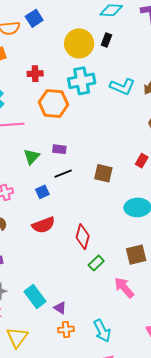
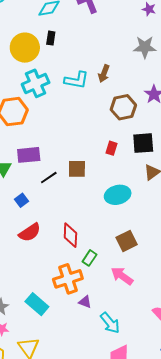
purple rectangle: (59, 149) -> (29, 155), size x1.6
black line: (63, 174) -> (49, 178), moved
purple triangle: (60, 308) -> (85, 302), moved
orange cross: (66, 329) -> (68, 279), moved, size x1.8

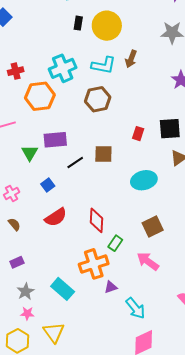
yellow circle: (25, 48) -> (107, 26), moved
brown hexagon: (123, 107) -> (98, 99), moved
purple triangle: (85, 302) -> (111, 287), turned -40

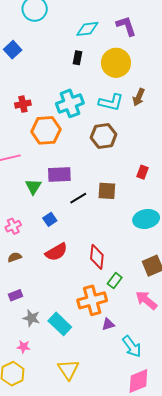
black rectangle: (78, 23) -> (77, 58), moved
brown semicircle: (14, 224) -> (15, 257), turned -72
gray star: (26, 291) -> (31, 318), moved, turned -30
yellow triangle: (54, 332) -> (68, 369), moved

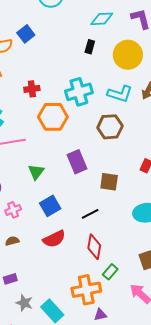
purple rectangle: (59, 174) -> (77, 162), moved, turned 65
black line: (78, 198) -> (90, 214), moved
blue square: (50, 219) -> (50, 206), size x1.5

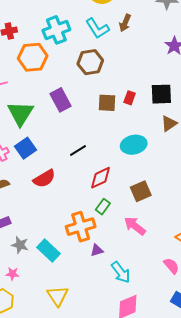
cyan L-shape: (120, 94) -> (97, 28), turned 45
green triangle: (36, 172) -> (21, 113), size x1.6
brown square: (109, 182) -> (107, 103), moved
blue square: (50, 206) -> (26, 148), moved
red diamond: (94, 247) -> (100, 178), moved, turned 60

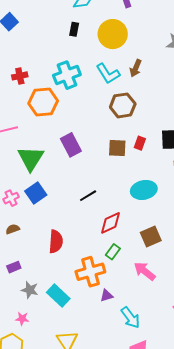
brown hexagon: (90, 62) -> (123, 105), moved
red semicircle: (44, 179) -> (56, 242), moved, turned -55

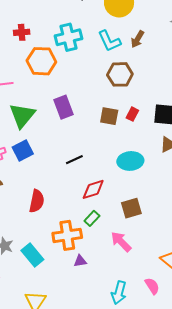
cyan arrow: (130, 318) -> (119, 293), moved, turned 45

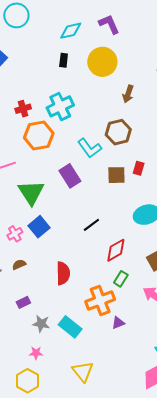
red cross: (22, 32) -> (23, 109), moved
cyan L-shape: (109, 41) -> (90, 148), moved

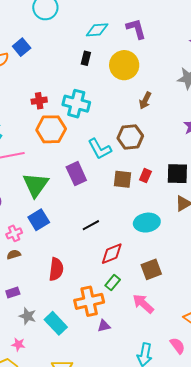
cyan cross: (60, 106) -> (76, 104), turned 32
pink cross: (15, 234) -> (14, 233), moved

